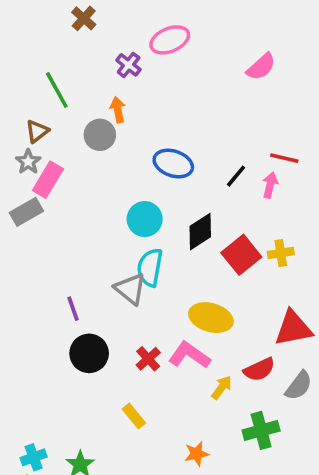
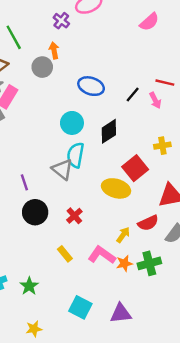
pink arrow: (270, 185) -> (155, 100), turned 140
red square: (241, 255) -> (135, 168), moved
pink L-shape: (189, 355) -> (102, 255), moved
orange star: (197, 454) -> (124, 263), moved

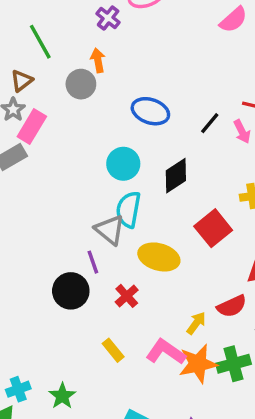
purple line: (24, 182) -> (93, 262), moved
yellow ellipse: (116, 188) -> (159, 257), moved
orange star: (124, 263) -> (198, 364), size x1.6

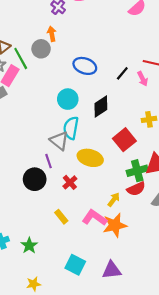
green line: (40, 42) -> (21, 58), moved
green cross: (233, 364) -> (137, 171), moved

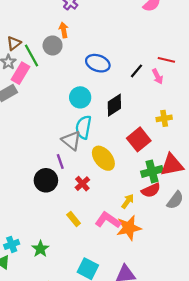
yellow ellipse: (90, 158) -> (103, 158), turned 35

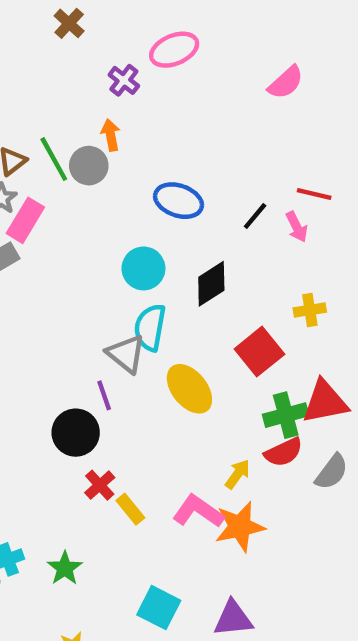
green line: (32, 55) -> (54, 159), moved
red cross: (82, 184) -> (100, 485), moved

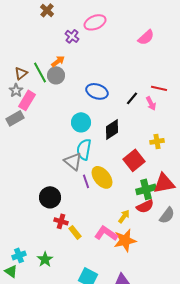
orange arrow: (111, 135) -> (58, 61), moved, turned 64
purple line: (104, 395) -> (86, 181), moved
red cross: (100, 485) -> (61, 221), turned -32

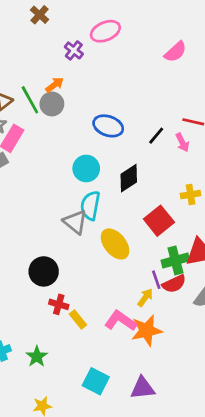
purple line: (86, 181) -> (156, 280), moved

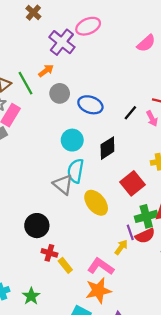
purple cross: (74, 50) -> (62, 42), size x1.6
gray circle: (52, 104) -> (60, 93), moved
orange star: (147, 330) -> (98, 290), moved

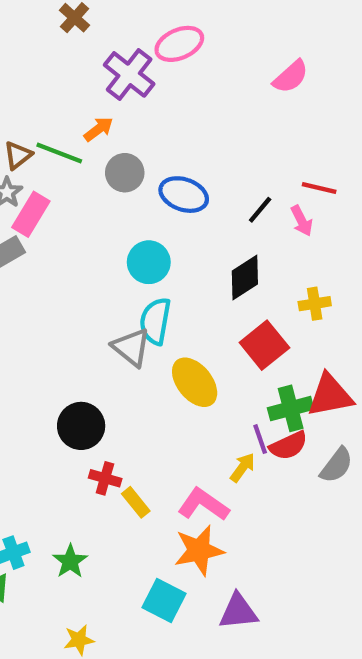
green line: (25, 83) -> (59, 153), turned -40
black diamond: (107, 148) -> (245, 277), moved

